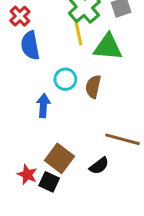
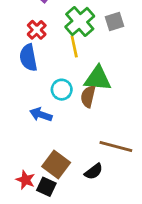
red cross: (20, 16) -> (37, 30), moved
green triangle: (108, 47) -> (98, 78), moved
blue arrow: (43, 106) -> (41, 115), turned -75

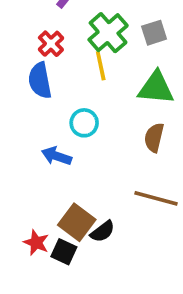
green triangle: (98, 78) -> (156, 88), moved
brown semicircle: (88, 97) -> (154, 138), moved
black semicircle: (94, 172) -> (103, 232), moved

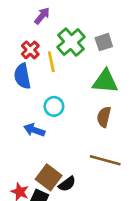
yellow line: (101, 66) -> (51, 62), moved

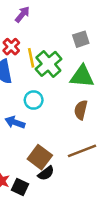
green cross: (71, 42) -> (48, 64), moved
brown line: (105, 160) -> (82, 151), turned -36
brown square: (49, 177) -> (40, 157), moved

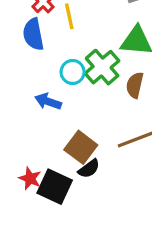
green cross: (48, 64) -> (102, 67), moved
black square: (20, 187) -> (55, 187), size x1.5

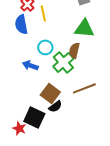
green cross: (102, 67) -> (63, 62), moved
brown semicircle: (135, 85) -> (74, 50), moved
red star: (30, 178) -> (19, 128), moved

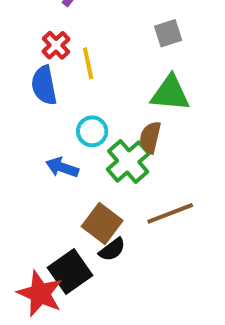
black square: (34, 117) -> (70, 272), turned 30
red star: (19, 128) -> (40, 294), size x1.6

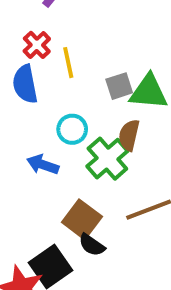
gray square: (168, 33) -> (119, 86), moved
black semicircle: (112, 249) -> (92, 245), turned 72

